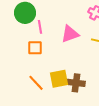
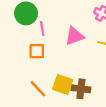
yellow square: (59, 79) -> (63, 84), turned 30

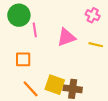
orange square: (37, 51) -> (23, 59), moved

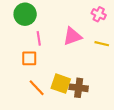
pink line: (35, 30) -> (39, 38), moved

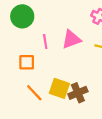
pink line: (39, 38) -> (45, 41), moved
brown cross: (79, 88) -> (78, 93), turned -30

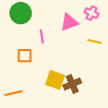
pink triangle: (71, 39) -> (69, 22), moved
orange line: (34, 93) -> (14, 93), moved, turned -60

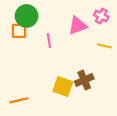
orange square: (25, 56) -> (19, 31), moved
brown cross: (72, 84) -> (84, 80), moved

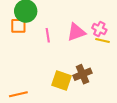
pink cross: (101, 16) -> (99, 29), moved
pink triangle: (78, 26) -> (76, 32), moved

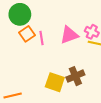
orange square: (18, 26) -> (27, 34), moved, turned -35

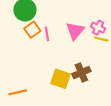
pink triangle: (69, 35) -> (75, 31), turned -30

